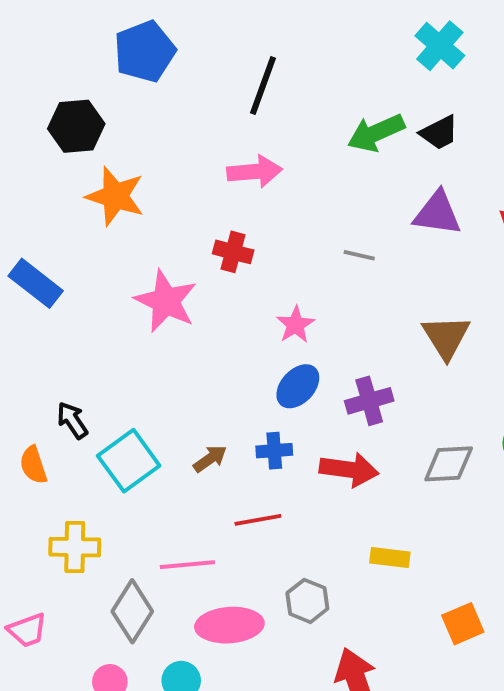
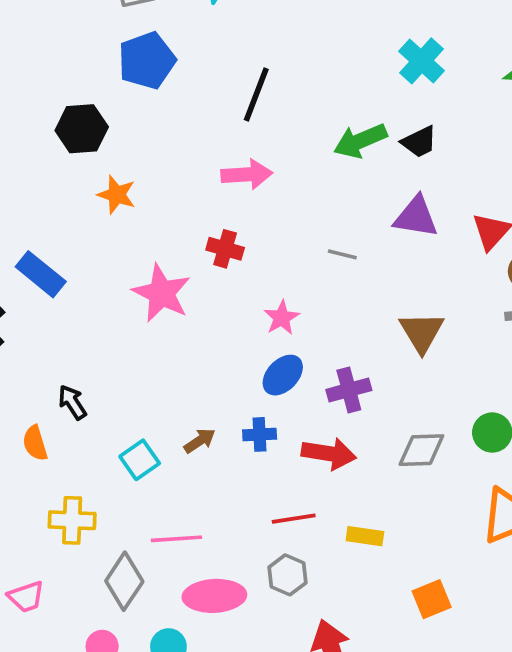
orange star: (115, 196) -> (117, 195), size x0.7
cyan square: (129, 461) -> (140, 460), moved, size x0.7
red line: (258, 520) -> (294, 519), moved

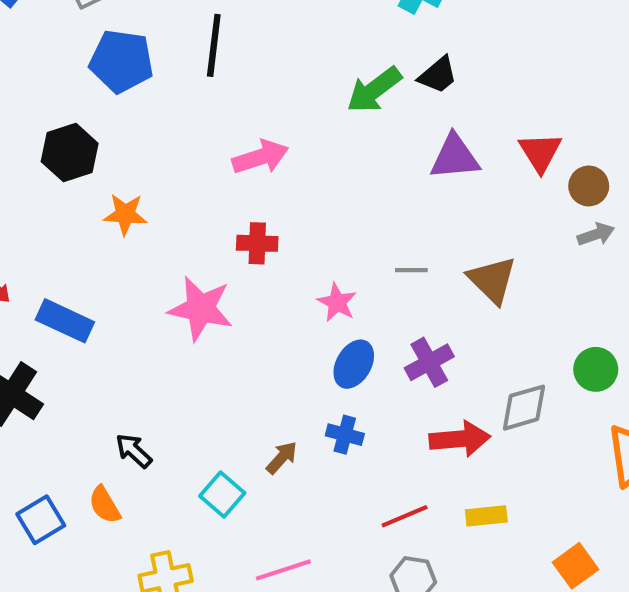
blue pentagon: (147, 61) -> (121, 61), turned -30
black line: (256, 95) -> (214, 45), moved
gray line: (342, 254) -> (411, 270), moved
blue cross: (260, 434) -> (345, 435), turned 32
red arrow: (329, 454) -> (460, 439), moved

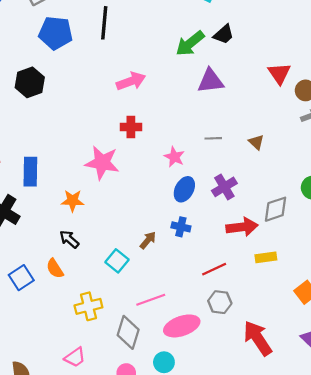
purple triangle: (455, 157) -> (211, 81), moved
orange star: (125, 214) -> (73, 201), moved
brown triangle: (492, 280) -> (256, 142), size x0.6
blue rectangle: (65, 321) -> (30, 172), turned 68
yellow rectangle: (486, 516) -> (266, 257), moved

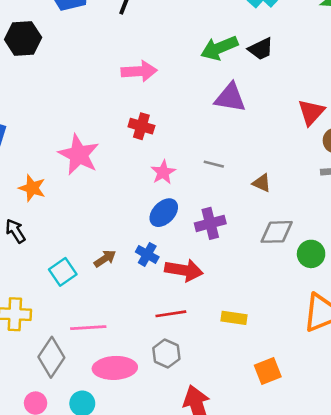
red cross: (131, 127) -> (141, 126), moved
brown triangle: (256, 142) -> (262, 183), turned -35
gray diamond: (275, 209) -> (277, 232), moved
red arrow: (242, 227) -> (184, 270), moved

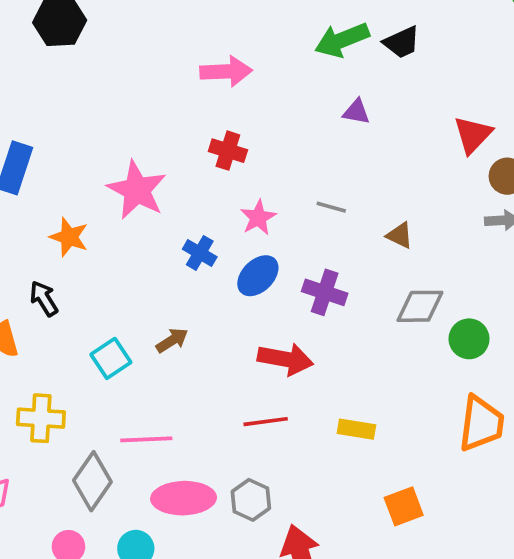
purple triangle: (230, 98) -> (356, 112), size x0.6
purple cross: (210, 223) -> (325, 292), turned 32
blue cross: (147, 254) -> (200, 253), moved
gray hexagon: (166, 353) -> (251, 500), moved

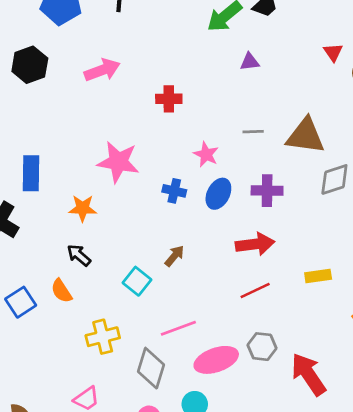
pink arrow: (226, 71) -> (102, 70), moved
red triangle: (473, 135) -> (333, 52), size x0.7
red cross: (228, 151) -> (169, 99), moved
brown triangle: (400, 235) -> (306, 136), size x2.0

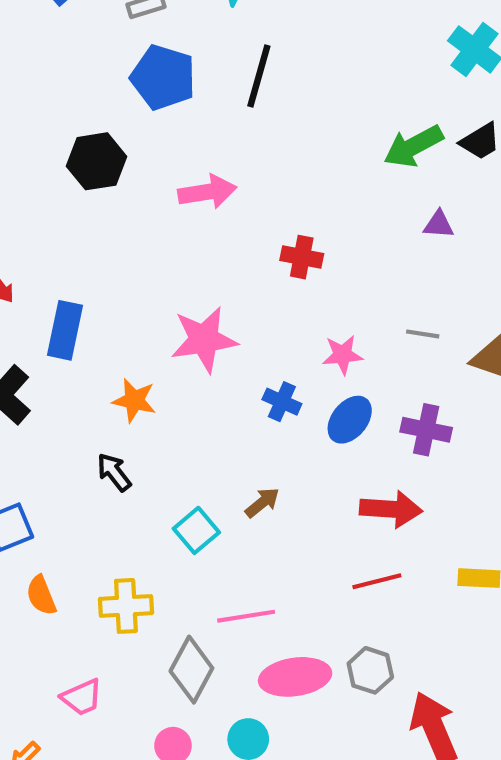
pink star: (206, 154) -> (343, 355), turned 30
pink star: (118, 162) -> (204, 339), turned -30
orange semicircle: (61, 291) -> (41, 595), moved

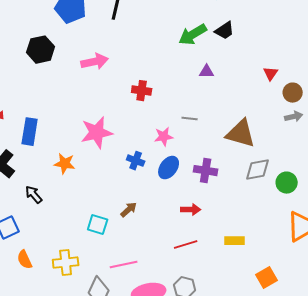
gray line: (423, 334) -> (190, 119), moved
black arrow: (114, 472) -> (34, 195), moved
red arrow: (391, 509) -> (191, 210), size x0.7
cyan square: (196, 530) -> (98, 225), turned -30

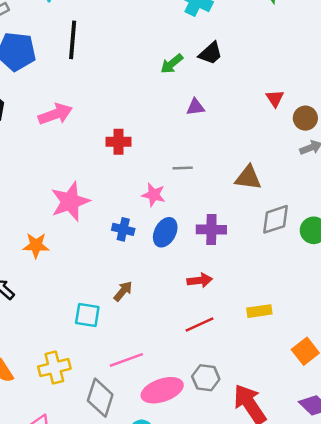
green arrow: (193, 35) -> (172, 64), size x0.7
brown triangle: (241, 134) -> (248, 178), size x0.7
pink star: (164, 137) -> (154, 195), turned 30

